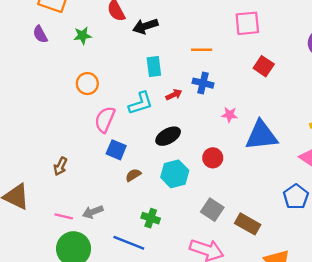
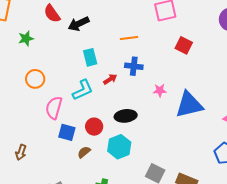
black ellipse: (168, 136) -> (126, 116), moved, turned 30
red circle: (213, 158) -> (94, 127), moved

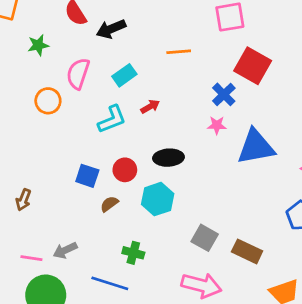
red square: (184, 45) -> (253, 66), size x1.5
cyan rectangle: (90, 57) -> (124, 75), turned 66
blue cross: (134, 66) -> (224, 94), moved, turned 36
pink semicircle: (54, 108) -> (78, 74), moved

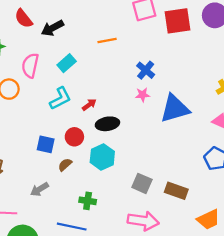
red square: (253, 66) -> (177, 21), moved, turned -32
red arrow: (150, 107) -> (89, 105), moved
gray arrow: (65, 250) -> (39, 189), moved

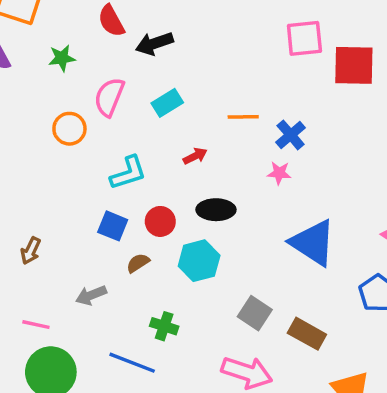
orange line: (107, 40) -> (243, 117), moved
cyan L-shape: (60, 98) -> (128, 173), moved
red arrow: (89, 105) -> (195, 156), moved
blue triangle: (175, 109) -> (313, 243), moved, turned 40

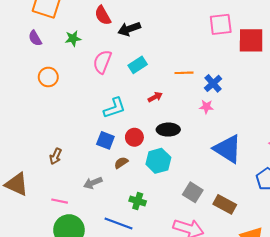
orange circle: (69, 129) -> (48, 77), moved

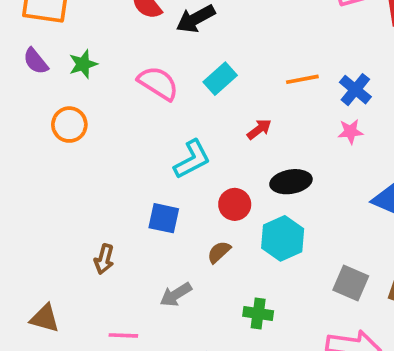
green star: (73, 38) -> (83, 64), moved
pink semicircle: (102, 62) -> (158, 83), turned 110
blue square: (105, 140) -> (164, 218), moved
brown triangle: (17, 184) -> (45, 318), size x0.7

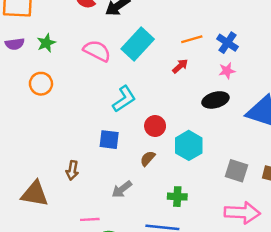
purple semicircle: (36, 61) -> (15, 44), turned -54
cyan rectangle: (220, 79) -> (138, 44), size x1.5
red arrow: (259, 129) -> (180, 66), moved
black ellipse: (291, 182) -> (215, 100), moved
brown triangle: (45, 318) -> (35, 194), moved, size x1.4

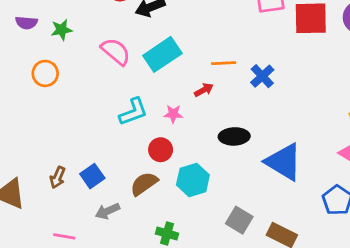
pink star: (227, 71) -> (173, 114), moved
blue square: (109, 140) -> (92, 176), moved, turned 35
brown semicircle: (148, 158) -> (144, 184), size x1.5

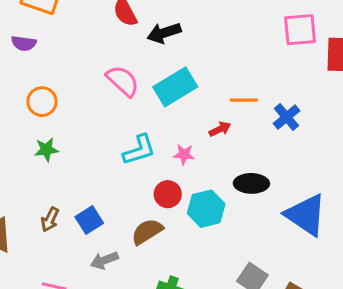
green star: (62, 30) -> (46, 150), moved
cyan hexagon: (193, 180) -> (206, 209), moved

